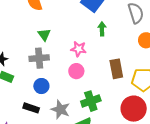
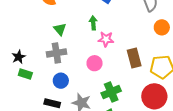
green arrow: (102, 29) -> (93, 23), moved
pink star: (79, 49) -> (106, 39), moved

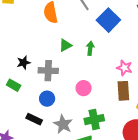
green triangle: (60, 29) -> (65, 45), moved, turned 32
pink star: (106, 39) -> (124, 68), moved
black star: (19, 57) -> (24, 63), moved

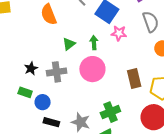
pink star: (124, 68) -> (119, 33), moved
pink circle: (84, 88) -> (92, 69), moved, size x1.6
blue circle: (47, 99) -> (43, 102), moved

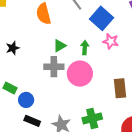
black star: (31, 68) -> (13, 48), moved
gray cross: (57, 72) -> (54, 67), moved

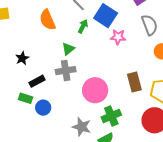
green arrow: (85, 48) -> (83, 26), moved, turned 32
pink circle: (80, 74) -> (95, 90), moved
black rectangle: (32, 121) -> (37, 81), moved, turned -42

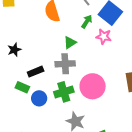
pink star: (118, 37) -> (104, 37), moved
black star: (22, 58) -> (14, 50), moved
green cross: (111, 116) -> (64, 92), moved

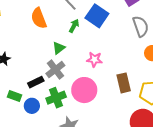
pink star: (104, 37) -> (94, 59), moved
gray cross: (65, 64) -> (55, 70), turned -30
black rectangle: (36, 72) -> (36, 82), moved

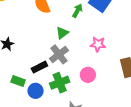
pink circle: (84, 90) -> (88, 75), size x0.6

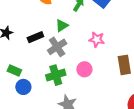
black rectangle: (39, 67) -> (35, 37), moved
blue circle: (36, 91) -> (23, 87), moved

